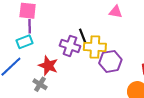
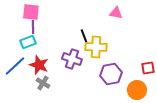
purple cross: (70, 46) -> (72, 59), moved
purple hexagon: (110, 61) -> (111, 74), moved
red star: (48, 66) -> (39, 65), moved

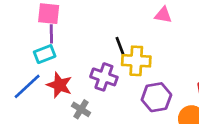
gray cross: (43, 83) -> (81, 109), moved

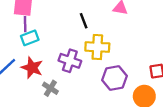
black line: (120, 46) -> (84, 21), moved
cyan rectangle: (45, 54) -> (30, 38), moved

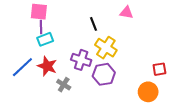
yellow cross: (97, 47) -> (106, 48), turned 30
purple hexagon: (115, 78) -> (104, 74), moved

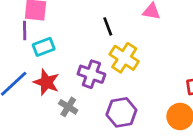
purple line: (41, 27) -> (25, 31), moved
purple hexagon: (104, 74) -> (121, 112), moved

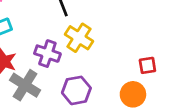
gray cross: (68, 107) -> (25, 85), size x1.6

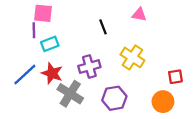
yellow cross: (79, 38) -> (132, 57), moved
purple cross: (47, 54) -> (89, 67), turned -35

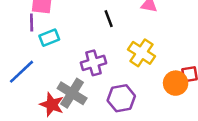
red star: (52, 73) -> (52, 105), moved
orange circle: (163, 102) -> (176, 83), moved

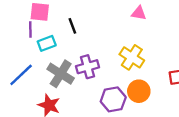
black line: (109, 19) -> (72, 26), moved
orange circle: (176, 83) -> (139, 91), moved
gray cross: (72, 93) -> (61, 74), moved

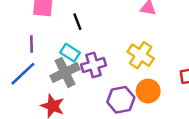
purple line: (30, 29) -> (32, 44), moved
cyan rectangle: (47, 43) -> (70, 53), moved, turned 54
gray cross: (61, 74) -> (65, 72), turned 32

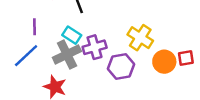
orange circle: (148, 91) -> (164, 62), moved
purple hexagon: (121, 100) -> (121, 66), moved

